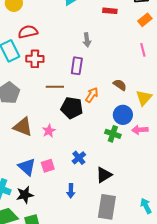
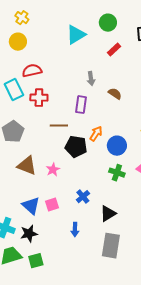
red rectangle: (110, 11) -> (114, 50), turned -48
brown semicircle: (120, 85) -> (115, 94), moved
blue circle: (123, 115) -> (117, 146), moved

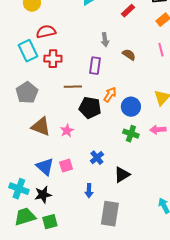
gray rectangle: (111, 246) -> (110, 214), moved

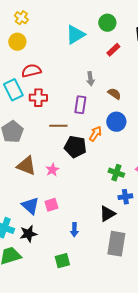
blue circle: (131, 107) -> (116, 122), moved
blue cross: (97, 158) -> (125, 197), moved, turned 32
gray rectangle: (110, 214) -> (116, 244), moved
green square: (50, 222) -> (62, 261), moved

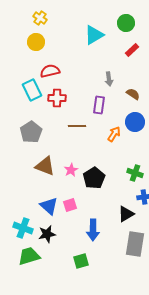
black pentagon: (75, 147) -> (94, 178), moved, turned 30
blue arrow: (74, 230) -> (93, 230), size x1.5

